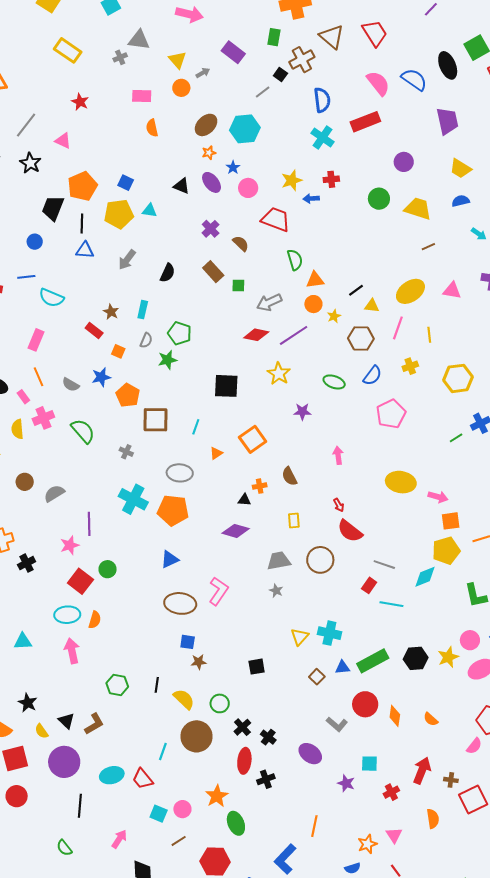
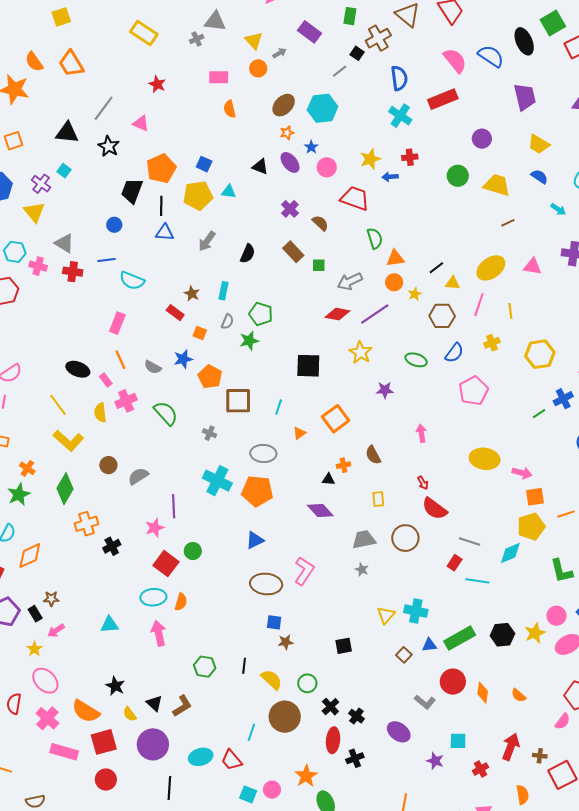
blue semicircle: (461, 201) -> (539, 177), turned 48
purple diamond: (236, 531) -> (320, 511), turned 32

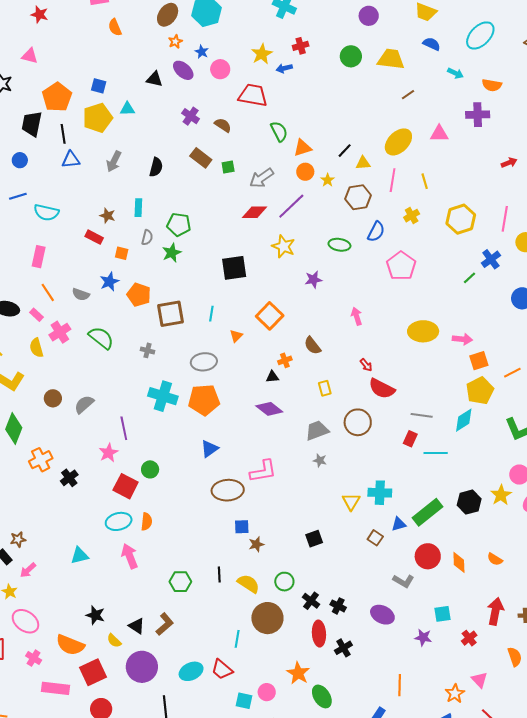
pink L-shape: (304, 571) -> (263, 471), turned 56
pink cross: (47, 718) -> (34, 658), size x0.7

